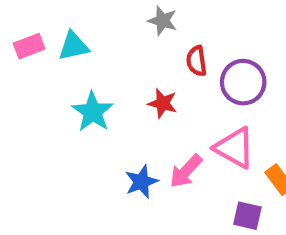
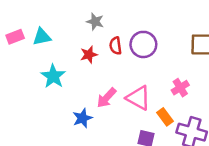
purple circle: (243, 82) -> (143, 44), moved
red star: (163, 103) -> (89, 55), moved, turned -30
pink arrow: (186, 171) -> (107, 98), moved

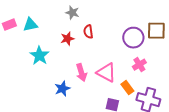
purple circle: (143, 44) -> (133, 38), moved
pink arrow: (107, 98) -> (81, 73), turned -60

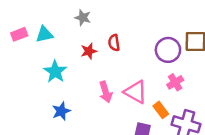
gray star: (72, 13) -> (83, 18), moved
blue star: (62, 89) -> (61, 111), moved

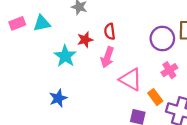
cyan star: (55, 72) -> (65, 56), moved
pink arrow: (106, 92) -> (107, 57), moved, turned 36

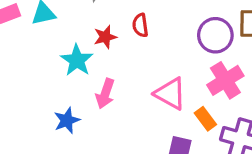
pink arrow: (107, 57) -> (105, 94), moved
pink cross: (169, 70) -> (225, 80), size x1.5

